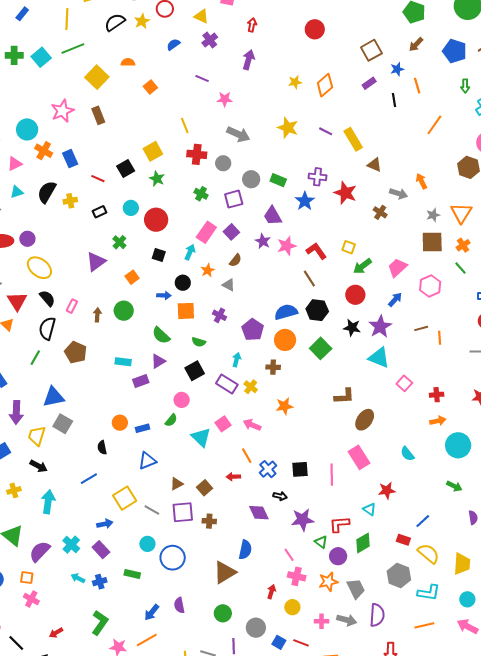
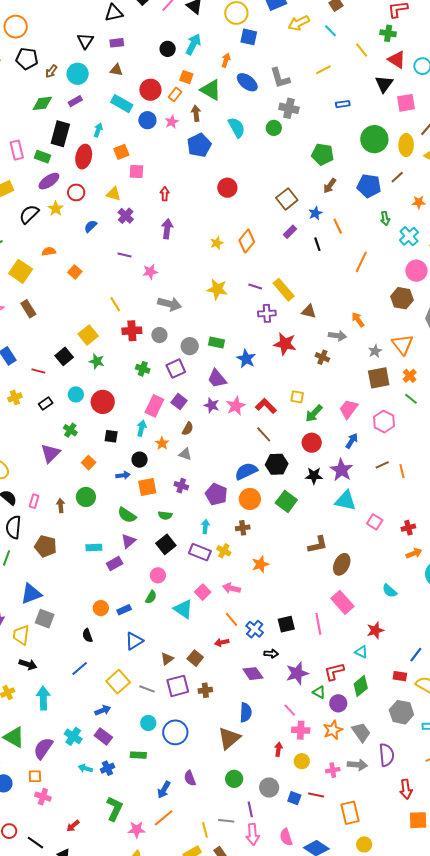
purple cross: (317, 177) -> (267, 313), moved

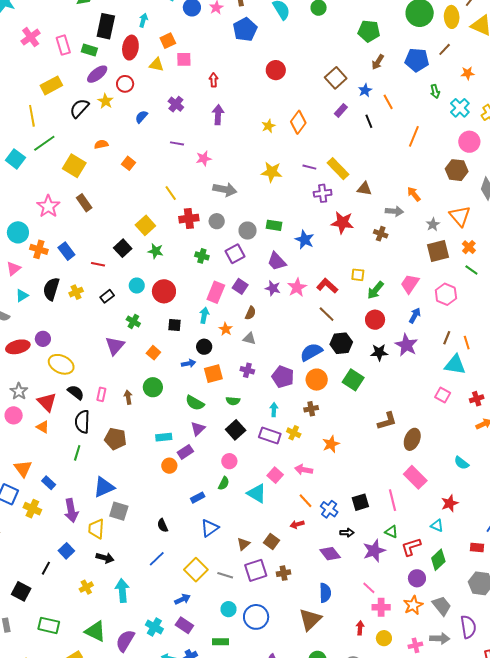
yellow triangle: (113, 194) -> (156, 65), moved
brown line: (382, 465) -> (447, 338), turned -40
cyan triangle: (346, 501) -> (455, 365), moved
orange circle: (101, 608) -> (169, 466), moved
green triangle: (319, 692) -> (391, 532), moved

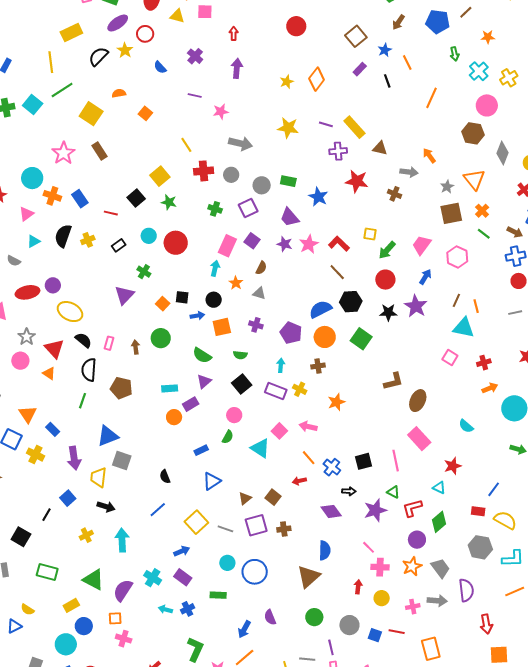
blue semicircle: (141, 117) -> (160, 67), turned -88
black square: (174, 325) -> (182, 297), moved

